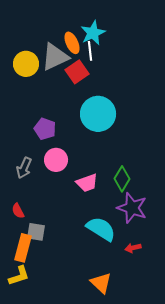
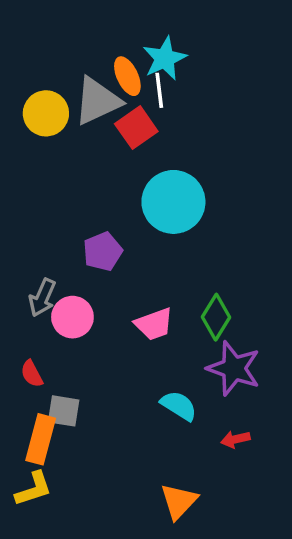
purple pentagon: (45, 129) -> (103, 252), moved, turned 30
pink circle: (56, 160) -> (72, 317), moved
cyan semicircle: (101, 229) -> (179, 406), size x0.7
orange triangle: (101, 283) -> (179, 501), turned 30

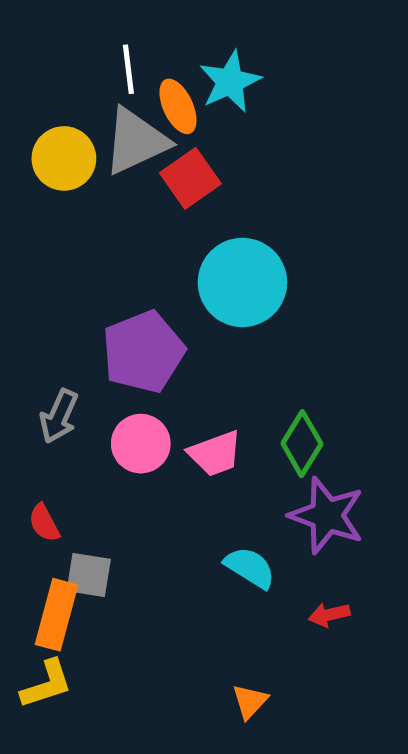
white line: (159, 90) -> (128, 69), moved
purple pentagon: (103, 252) -> (143, 352), size x1.5
pink circle: (72, 317) -> (141, 444), moved
orange triangle: (179, 501) -> (250, 701), size x0.7

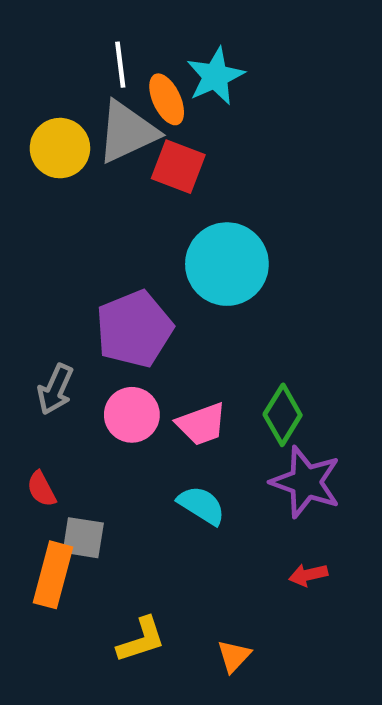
red square: (190, 178) -> (178, 167), turned -34
cyan semicircle: (250, 568) -> (201, 505), moved
yellow L-shape: (47, 684) -> (141, 640), moved

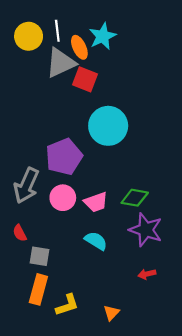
yellow circle: (60, 148) -> (29, 36), moved
gray arrow: (55, 389) -> (26, 186), size x1.5
green diamond: (283, 415) -> (135, 198), turned 68
orange rectangle: (53, 575) -> (38, 289), moved

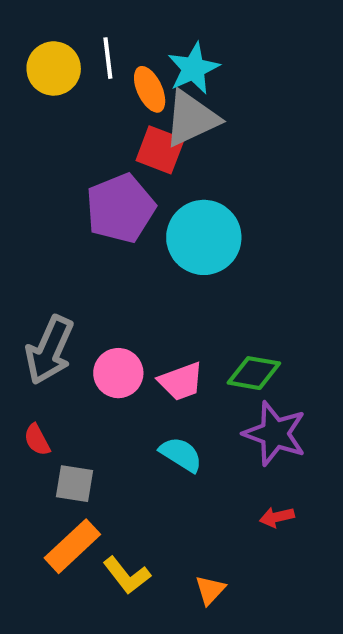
gray triangle: (61, 63) -> (191, 119), moved
purple pentagon: (64, 157) -> (120, 208), moved
orange rectangle: (38, 289) -> (72, 546), turned 32
yellow L-shape: (67, 305) -> (127, 575), turned 70

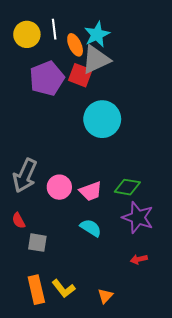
purple pentagon: (120, 208) -> (47, 78), moved
orange rectangle: (72, 546) -> (36, 290), moved, turned -60

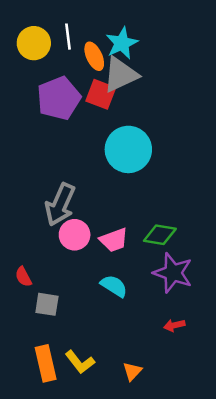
gray arrow: (25, 176) -> (60, 205), moved

